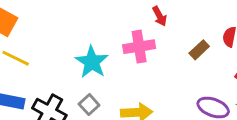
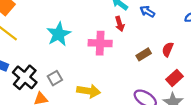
cyan star: (92, 62) -> (59, 34), moved

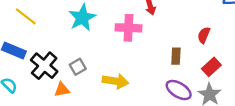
brown rectangle: (144, 54) -> (176, 56), moved, turned -56

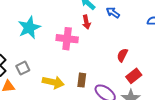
red semicircle: (204, 35) -> (122, 55), moved
brown rectangle: (176, 56) -> (82, 80), moved

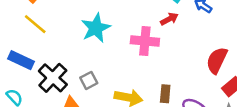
red arrow: (86, 22) -> (169, 19), turned -104
red semicircle: (122, 55) -> (217, 60), size x1.5

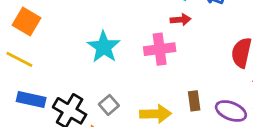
red arrow: (169, 19) -> (181, 20), turned 36
yellow line: (35, 24) -> (19, 59), moved

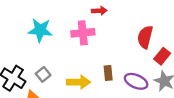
cyan star: (104, 47) -> (40, 30), turned -30

